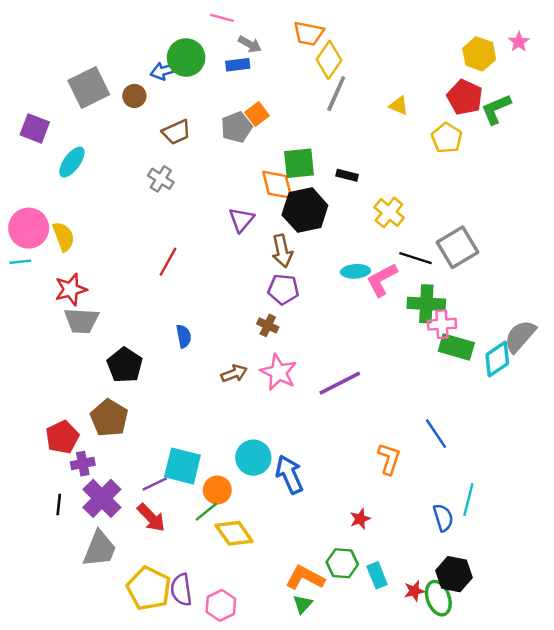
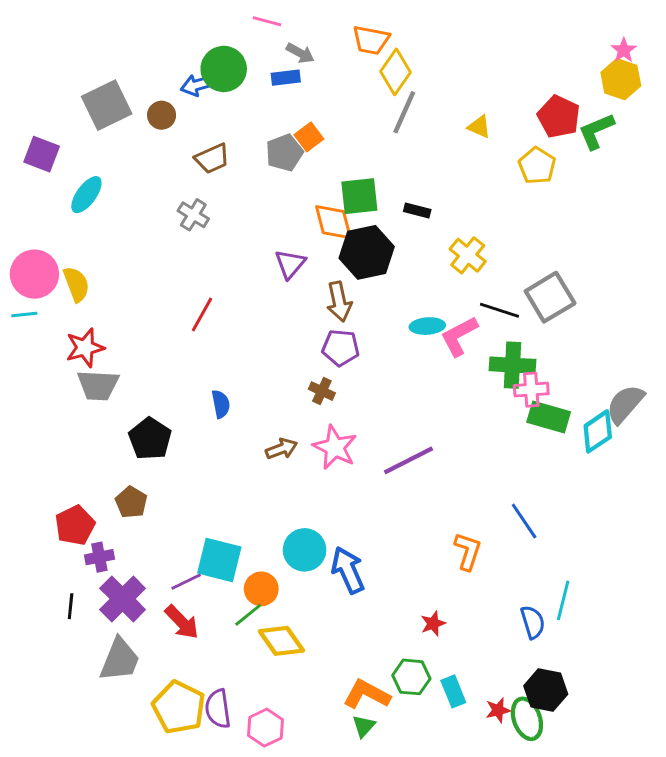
yellow hexagon: (479, 54) -> (621, 79), moved
brown pentagon: (109, 418) -> (131, 502), size x0.7

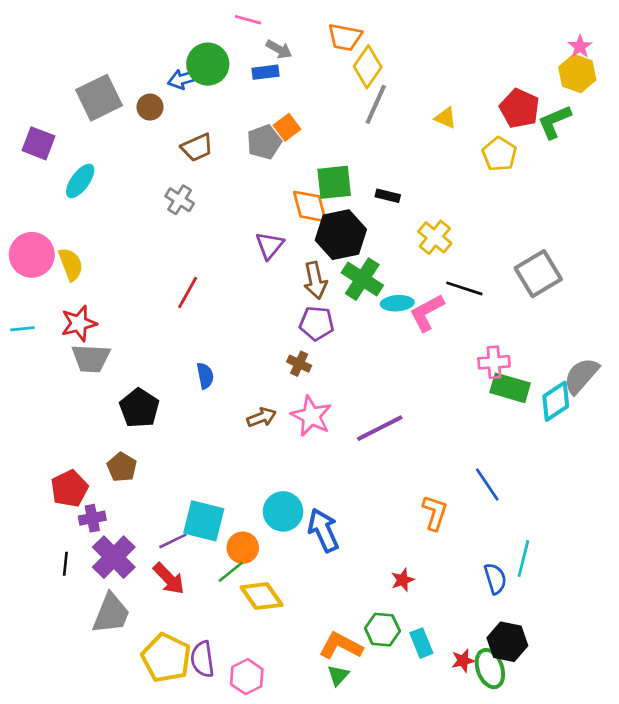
gray square: (550, 297) -> (538, 274), moved
cyan line: (24, 314) -> (22, 329), moved
green cross: (512, 365) -> (362, 279), moved, turned 30

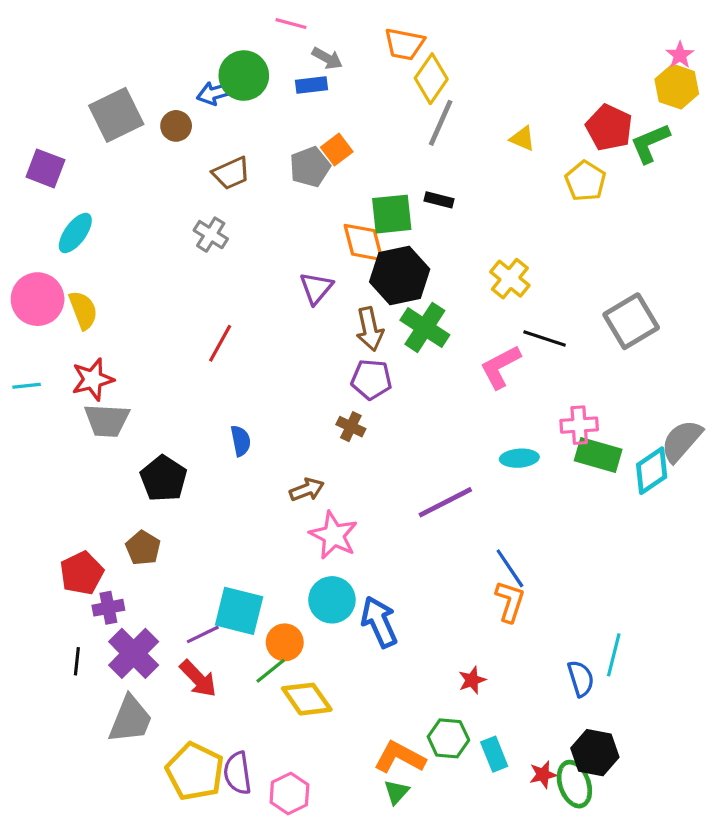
cyan ellipse: (80, 181) -> (75, 233), moved
black rectangle: (388, 196) -> (439, 200), moved
cyan ellipse: (397, 303) -> (519, 458), moved
pink star: (311, 416) -> (334, 535), moved
blue line: (487, 485) -> (510, 568), moved

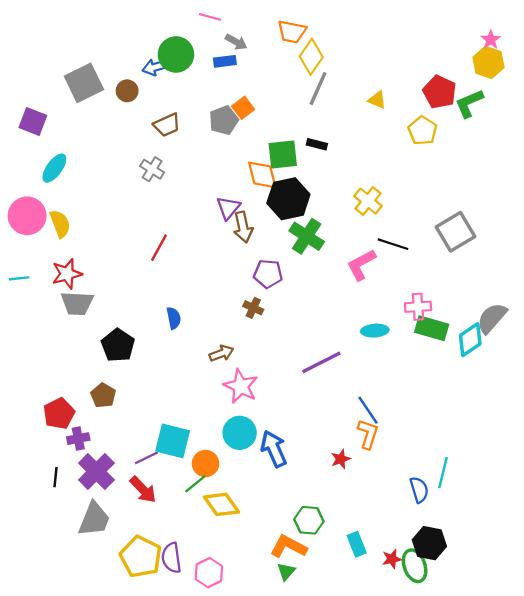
brown arrow: (370, 329) -> (243, 227), moved
red star: (472, 680) -> (341, 459), moved
green hexagon: (448, 738) -> (309, 520), moved

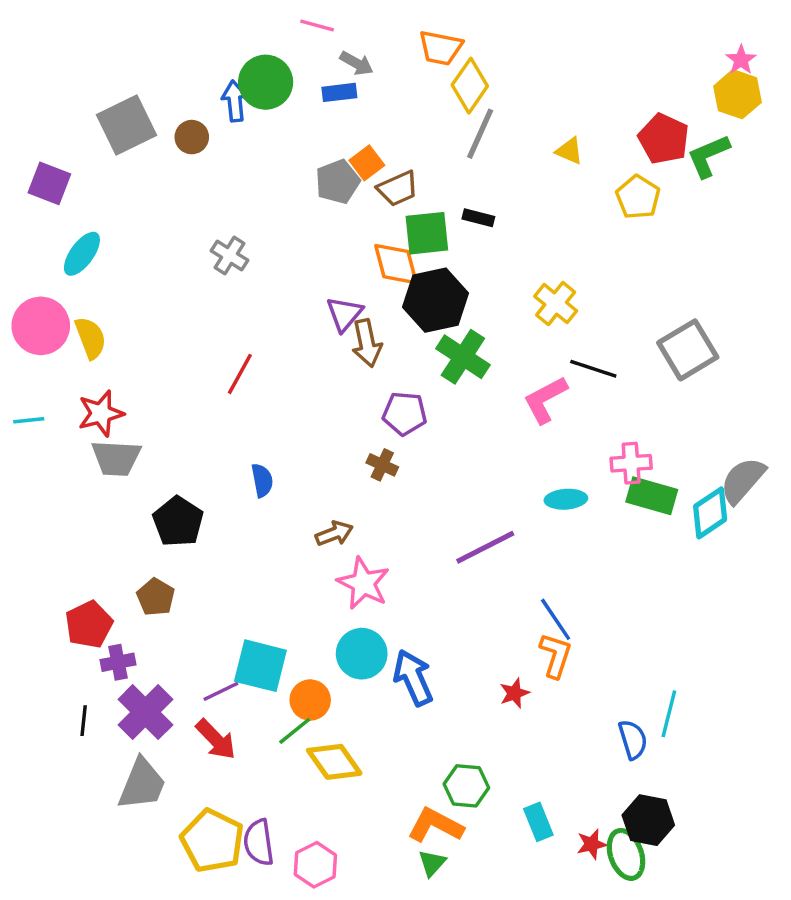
blue arrow: (156, 67) -> (235, 101), turned 100
brown trapezoid: (167, 125) -> (398, 189), moved

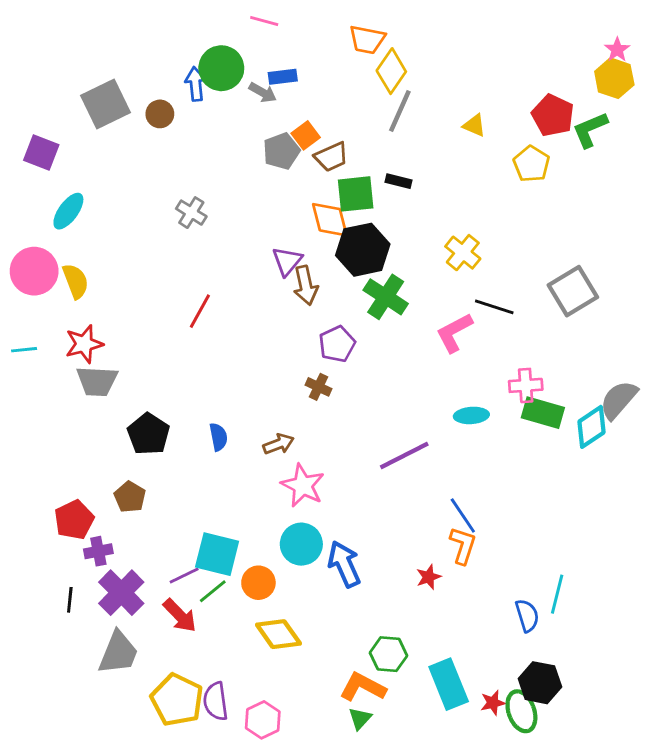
gray arrow: (357, 63) -> (263, 92), moved
purple pentagon: (405, 413) -> (337, 344), turned -30
blue semicircle: (262, 480) -> (218, 437), moved
green line: (295, 731) -> (213, 591), moved
cyan rectangle: (538, 822) -> (449, 684), size x1.6

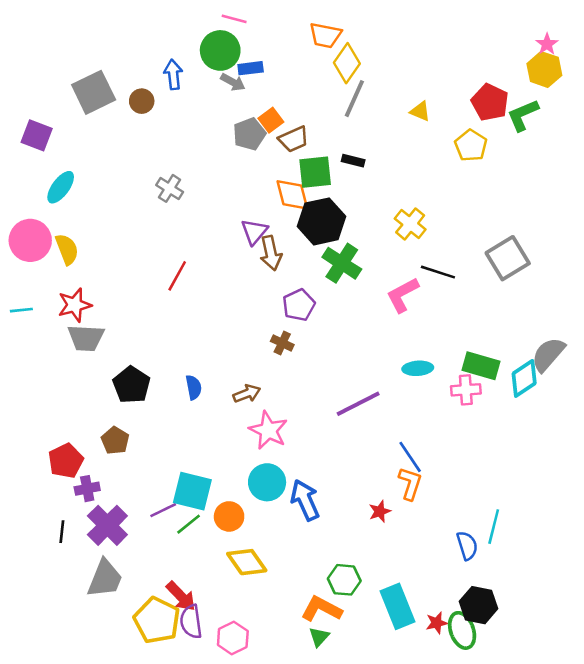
green circle: (221, 68) -> (220, 50), moved
pink cross: (526, 385) -> (466, 390), moved
red arrow: (180, 616) -> (181, 596), moved

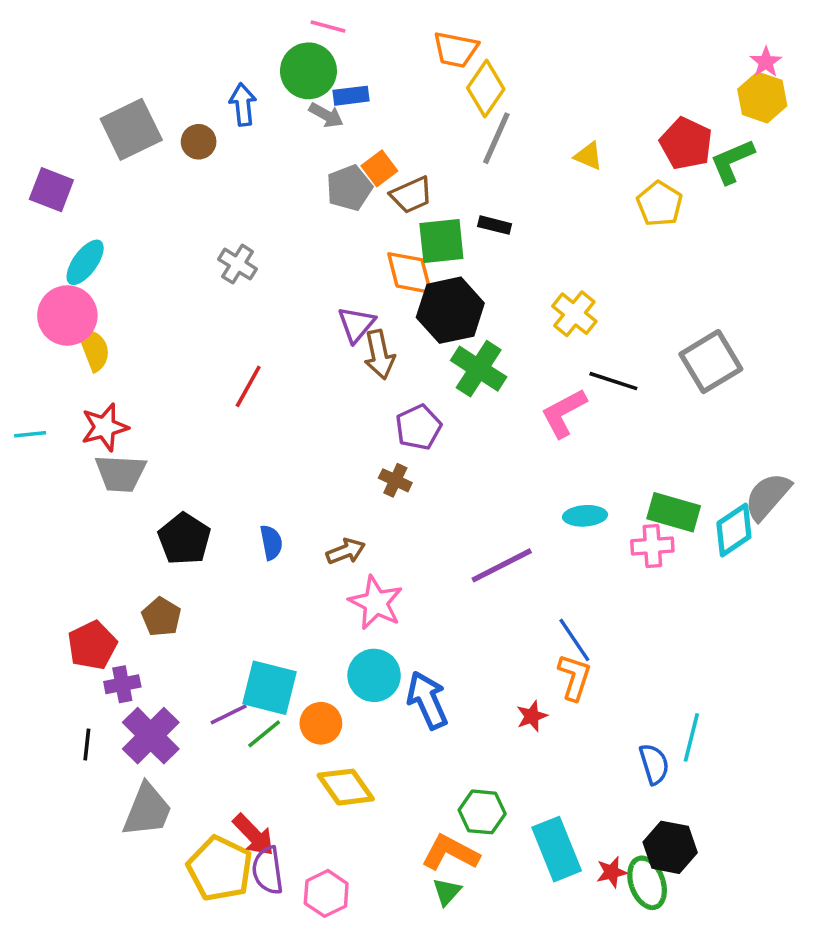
pink circle: (30, 240) -> (67, 315), moved

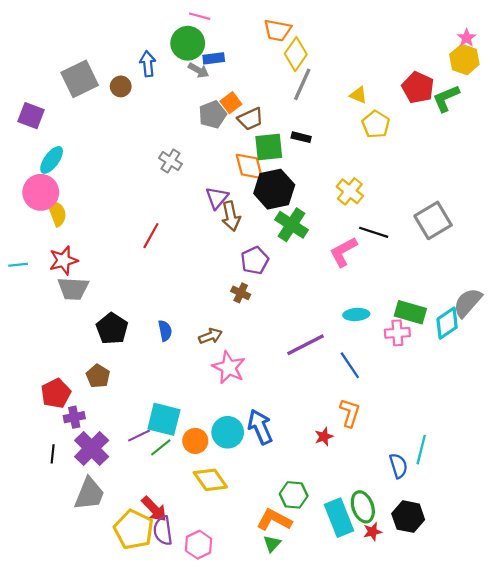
yellow pentagon: (659, 204) -> (376, 124), moved
gray cross: (238, 264) -> (170, 161), moved
blue line: (574, 640) -> (350, 365), moved
cyan circle: (374, 675) -> (228, 432), moved
green ellipse: (647, 883) -> (363, 507), moved

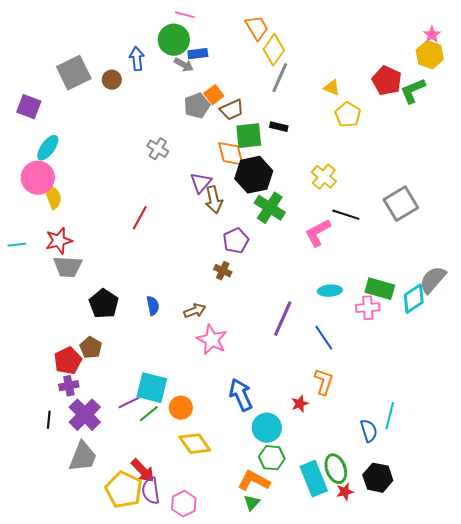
orange trapezoid: (277, 30) -> (257, 28), turned -132
purple line: (306, 345) -> (283, 319), turned -39
red pentagon: (56, 393) -> (68, 361), moved
cyan circle: (228, 432) -> (267, 428), moved

